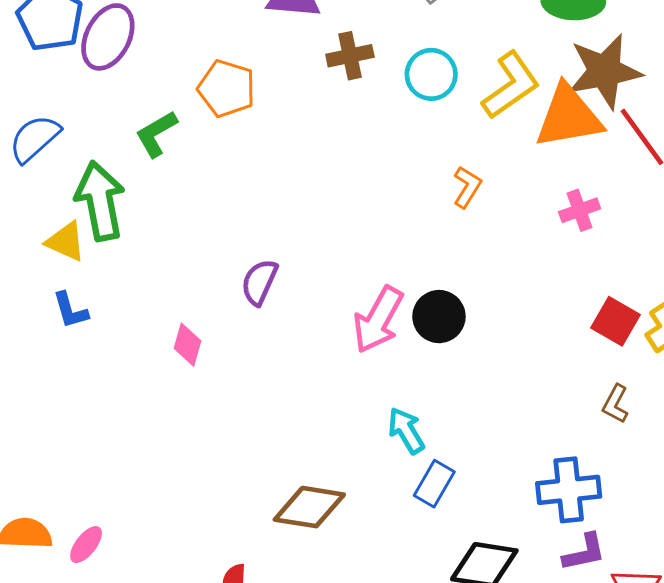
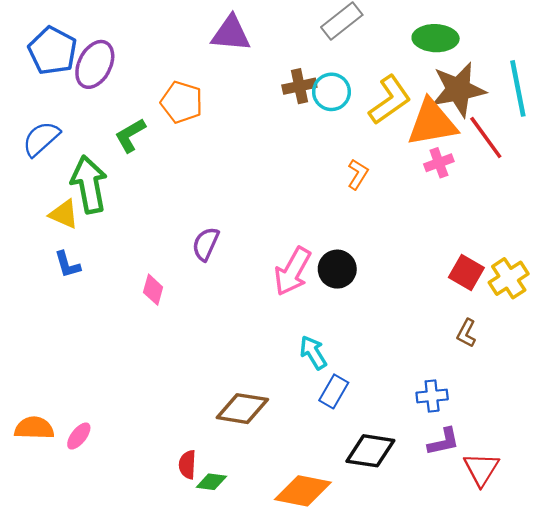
brown cross: (350, 56) -> (299, 86), moved
pink cross: (580, 210) -> (439, 163), moved
blue cross: (569, 490) -> (432, 396), size x0.7

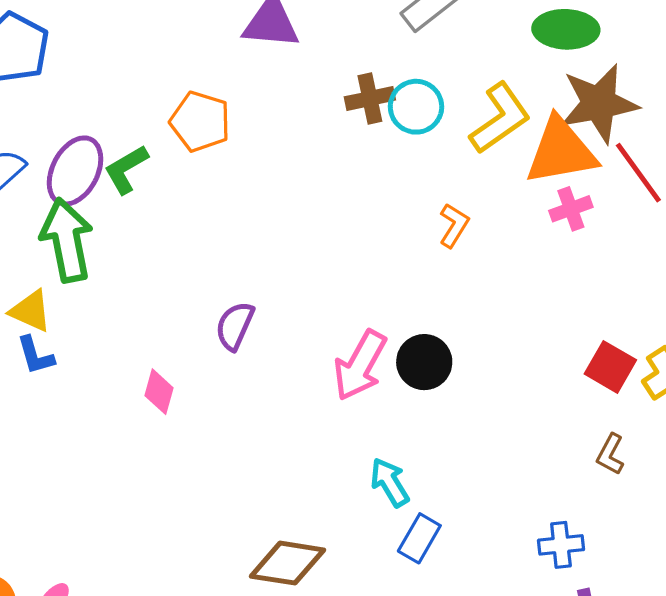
purple ellipse: (95, 64) -> (75, 171), moved
yellow triangle: (64, 214) -> (31, 311), moved

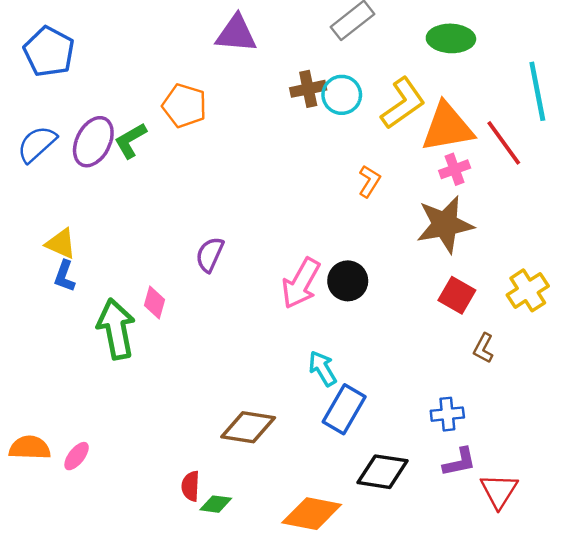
brown star: (599, 103) -> (445, 224), moved
green arrow: (67, 240) -> (116, 329), moved
blue L-shape: (35, 355) -> (65, 276), turned 36
red square: (610, 367) -> (457, 295), moved
blue rectangle: (419, 538) -> (344, 409), size x1.4

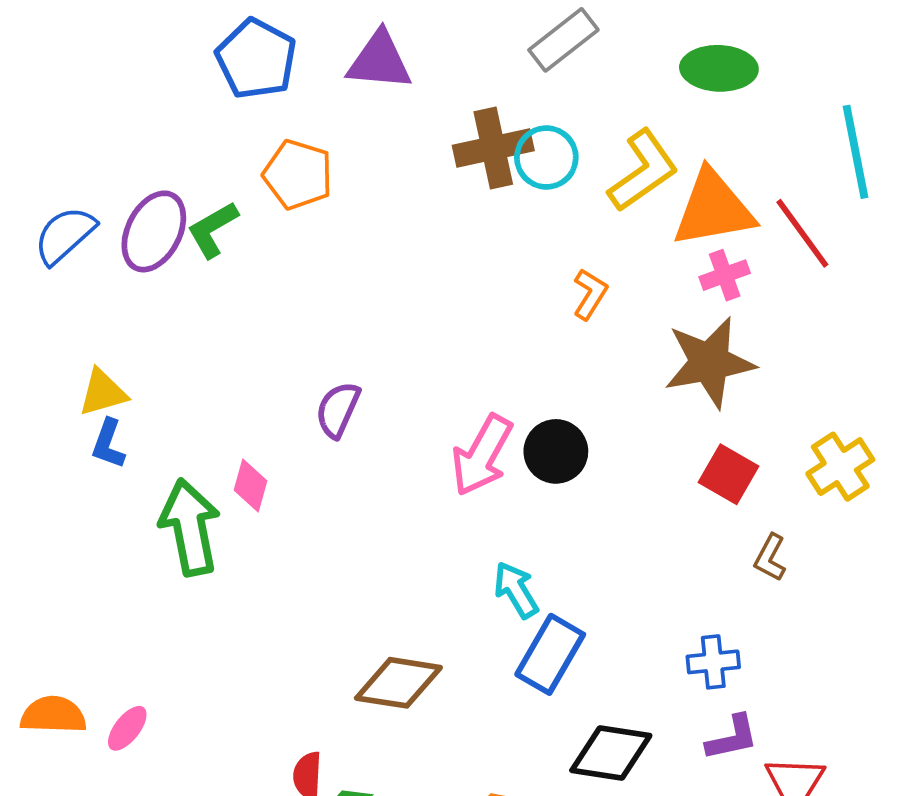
blue pentagon: (49, 52) -> (256, 59), moved
brown cross: (308, 89) -> (493, 148), size x1.4
yellow triangle: (61, 244) -> (103, 393), turned -40

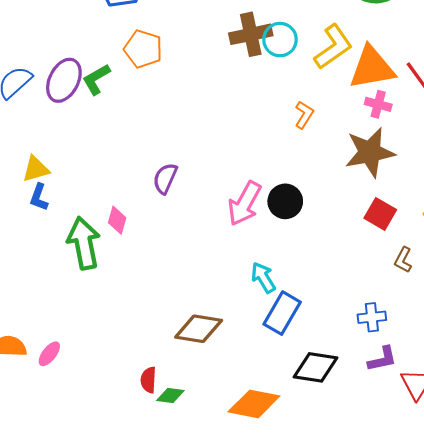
pink cross: (725, 275) -> (378, 104), turned 35

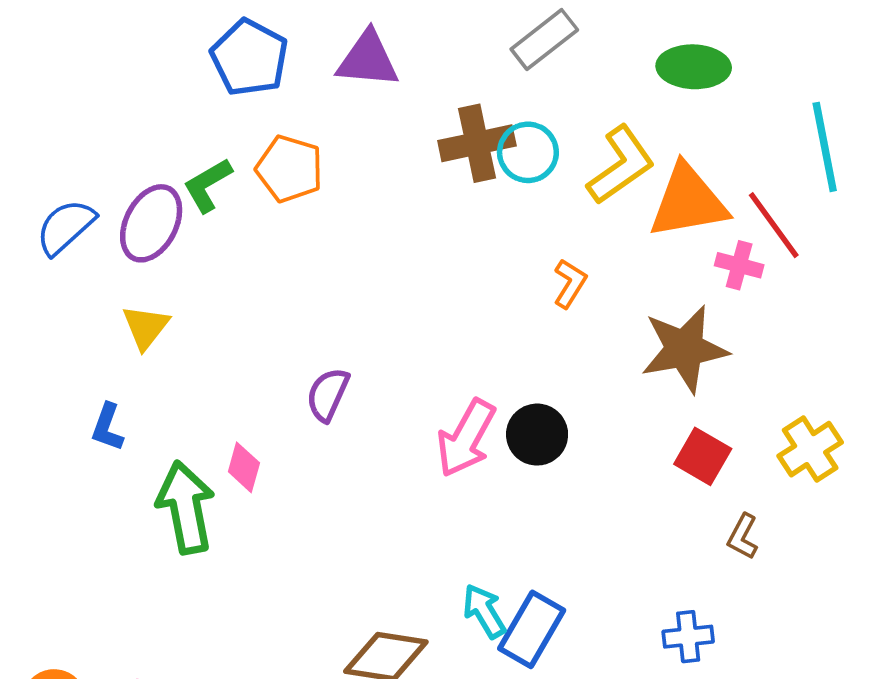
green L-shape: (96, 79) -> (208, 185), moved
pink cross: (378, 104) -> (739, 265), moved
yellow triangle: (36, 169) -> (146, 327), moved, turned -36
cyan arrow: (263, 278) -> (484, 611), moved

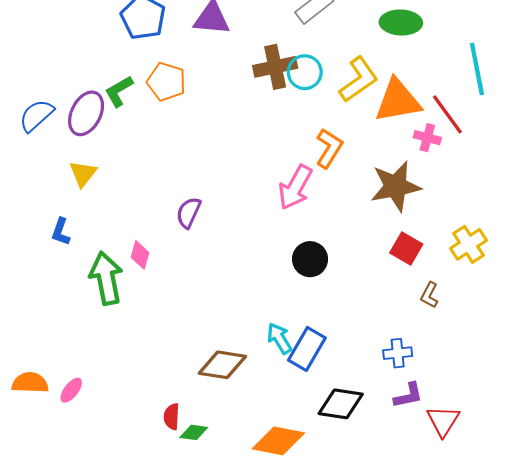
orange L-shape: (570, 283) -> (329, 148), size x1.4
black circle: (537, 435) -> (310, 259), moved
pink arrow: (466, 438) -> (295, 187), moved

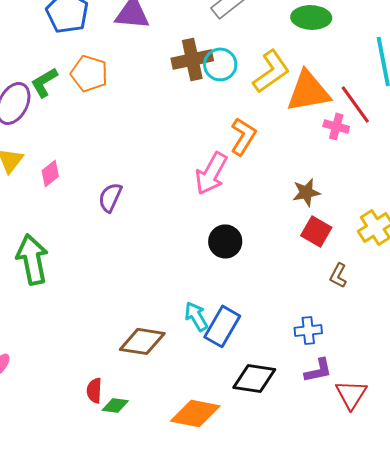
brown star: (396, 186) -> (306, 192), moved, size x0.6
pink diamond: (140, 255) -> (50, 173), moved, turned 36

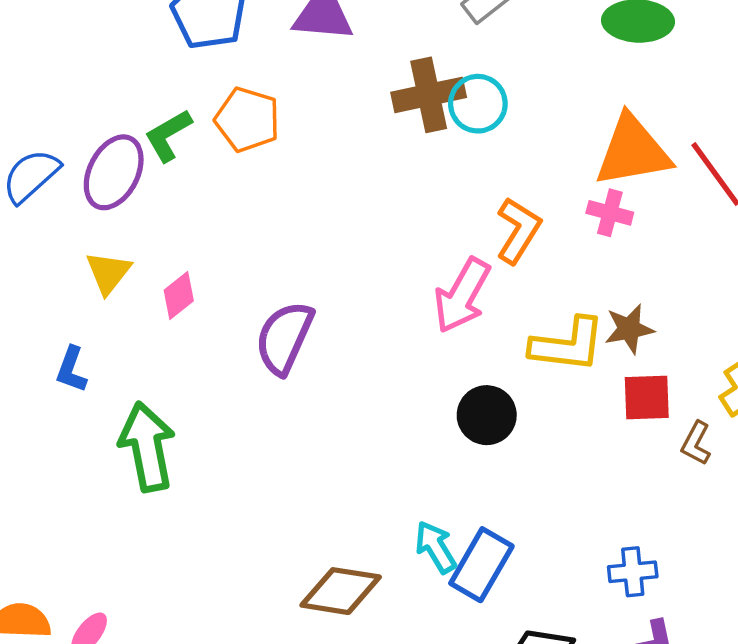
yellow L-shape: (271, 71) -> (568, 345), moved, turned 42
pink cross: (336, 126) -> (610, 213), moved
purple semicircle: (110, 197) -> (284, 338), size x1.4
red square: (316, 231) -> (647, 398), turned -32
brown L-shape: (338, 275) -> (696, 443), moved

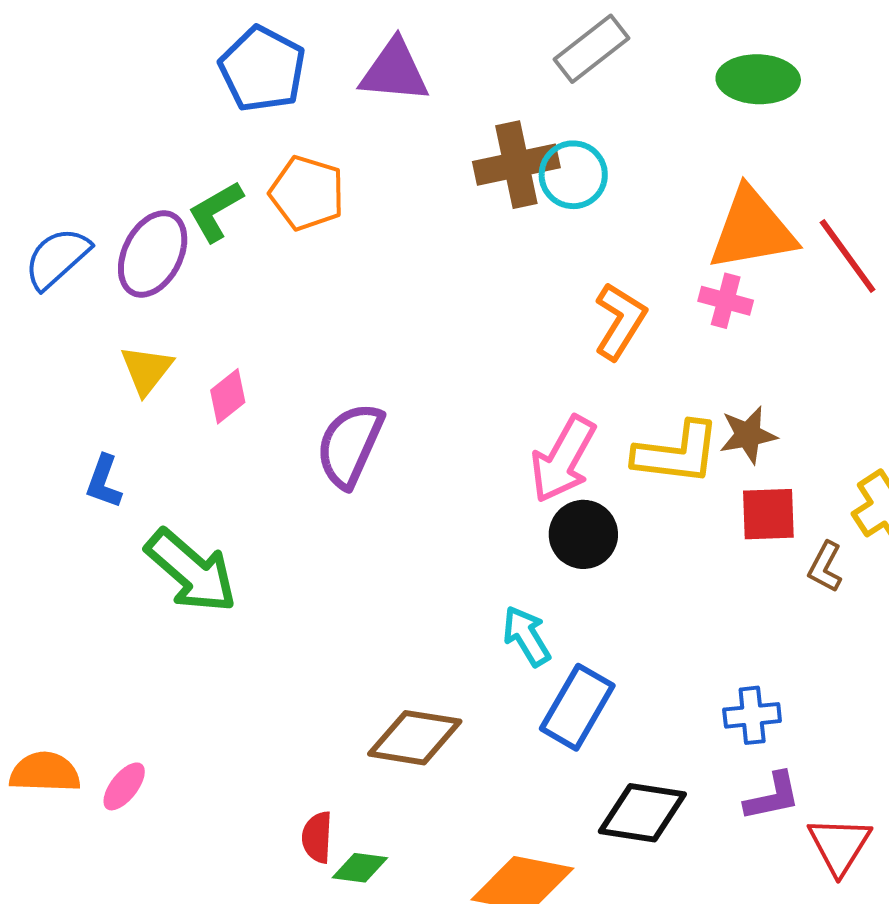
pink arrow: (462, 295) -> (563, 459), moved
green arrow: (147, 447) -> (191, 571), turned 142
cyan arrow: (436, 547) -> (526, 636), moved

